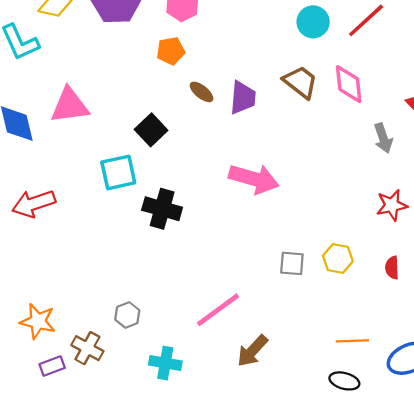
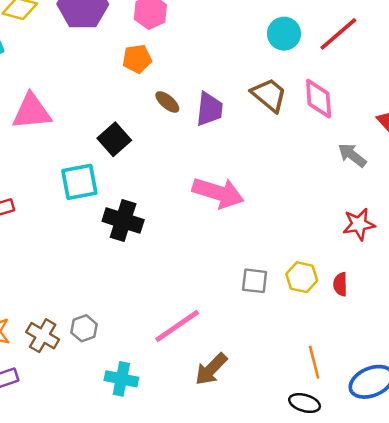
gray arrow: (383, 138) -> (352, 155), turned 144
red semicircle: (392, 268) -> (340, 284), moved
orange line: (352, 341) -> (314, 362), turned 76
brown cross: (87, 348) -> (43, 336), moved

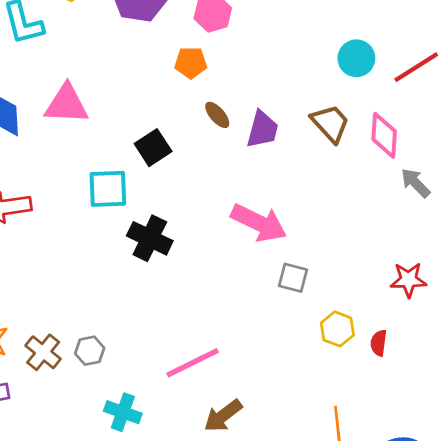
gray arrow: (352, 155) -> (416, 183), moved
gray square: (255, 281) -> (293, 278), moved

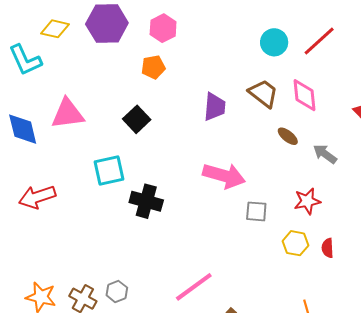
brown ellipse: (217, 115) -> (288, 136), moved
black square: (153, 148) -> (137, 119), moved
gray arrow: (416, 183) -> (325, 154), moved
red star: (408, 280) -> (307, 201), moved

